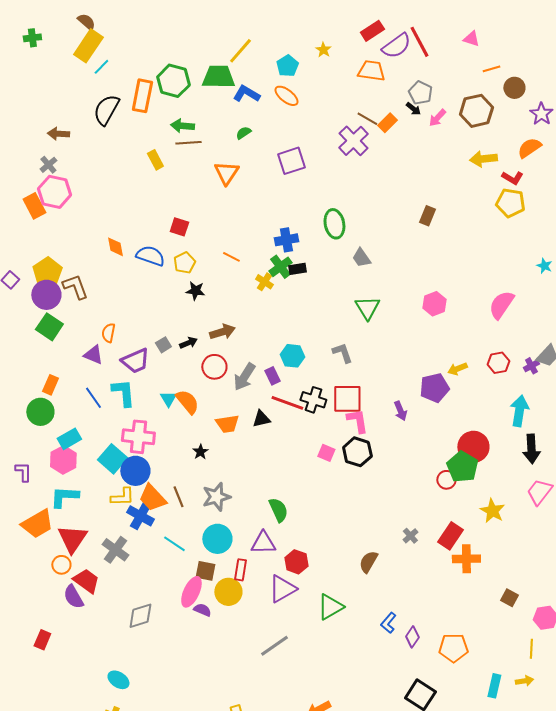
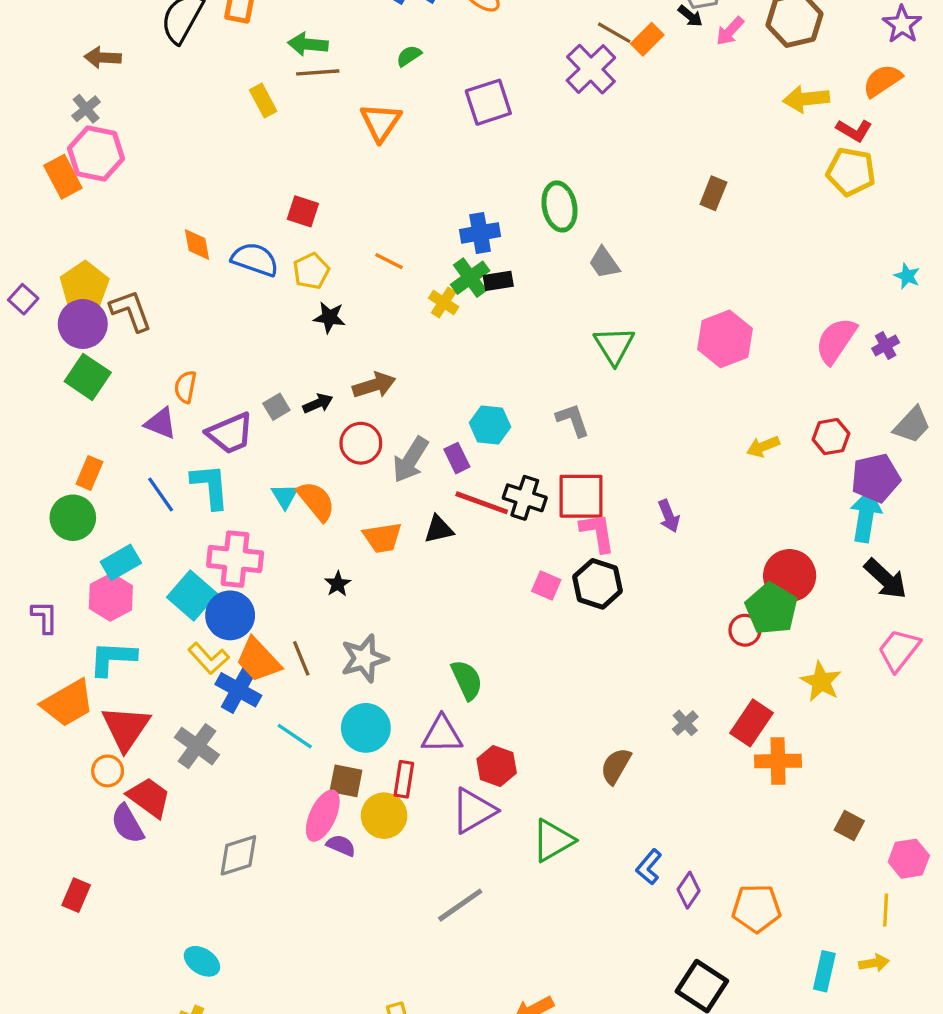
pink hexagon: (434, 304) -> (725, 339), size x1.4
purple cross: (531, 366) -> (886, 346), moved
purple pentagon: (434, 388) -> (876, 478), moved
black arrow: (531, 449) -> (886, 579), turned -44
yellow L-shape: (122, 497) -> (209, 658), turned 50

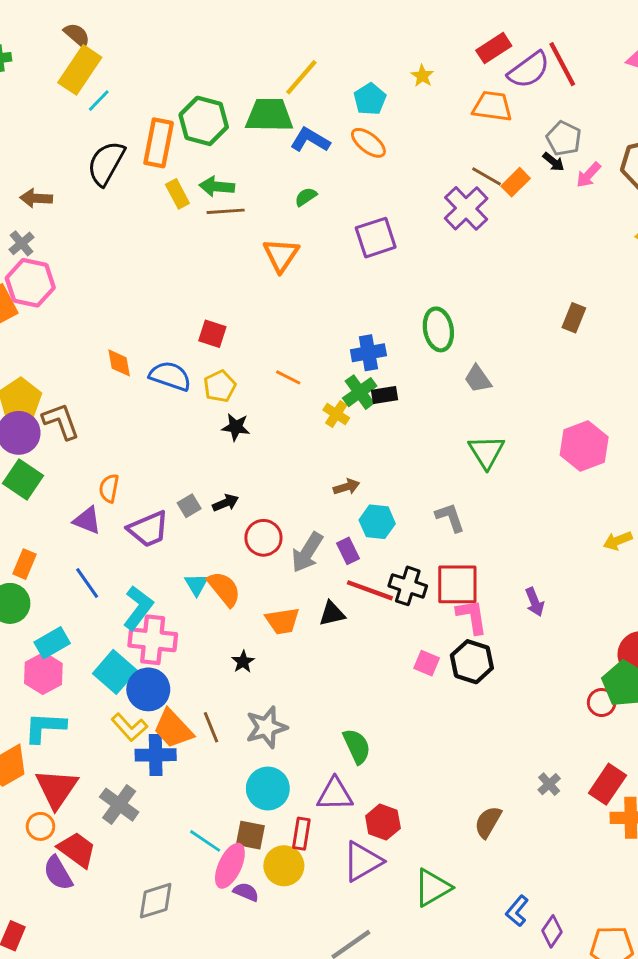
yellow rectangle: (263, 101) -> (177, 194), moved
brown arrow: (374, 385) -> (347, 487), moved, size x0.7
cyan L-shape: (210, 486) -> (138, 608), moved, turned 42
blue cross: (238, 690) -> (156, 755), turned -30
cyan line: (295, 736) -> (205, 841), moved

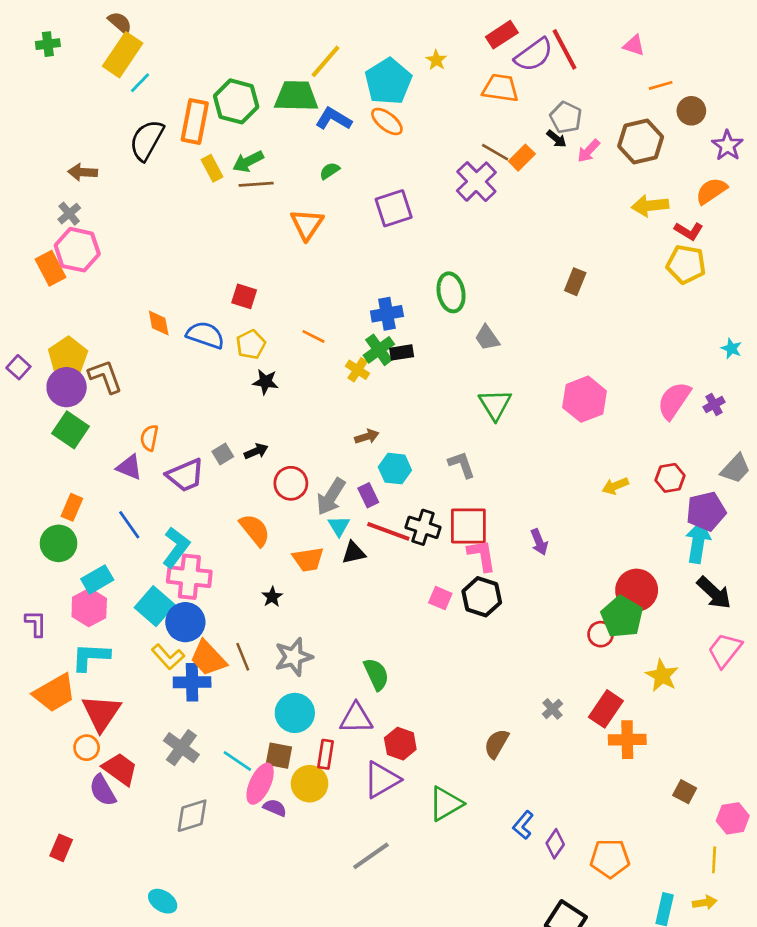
cyan pentagon: (370, 99) -> (388, 81), size x1.6
green arrow: (217, 187) -> (248, 162), turned -32
cyan triangle: (196, 584) -> (339, 526), moved
gray cross: (119, 805) -> (181, 748), moved

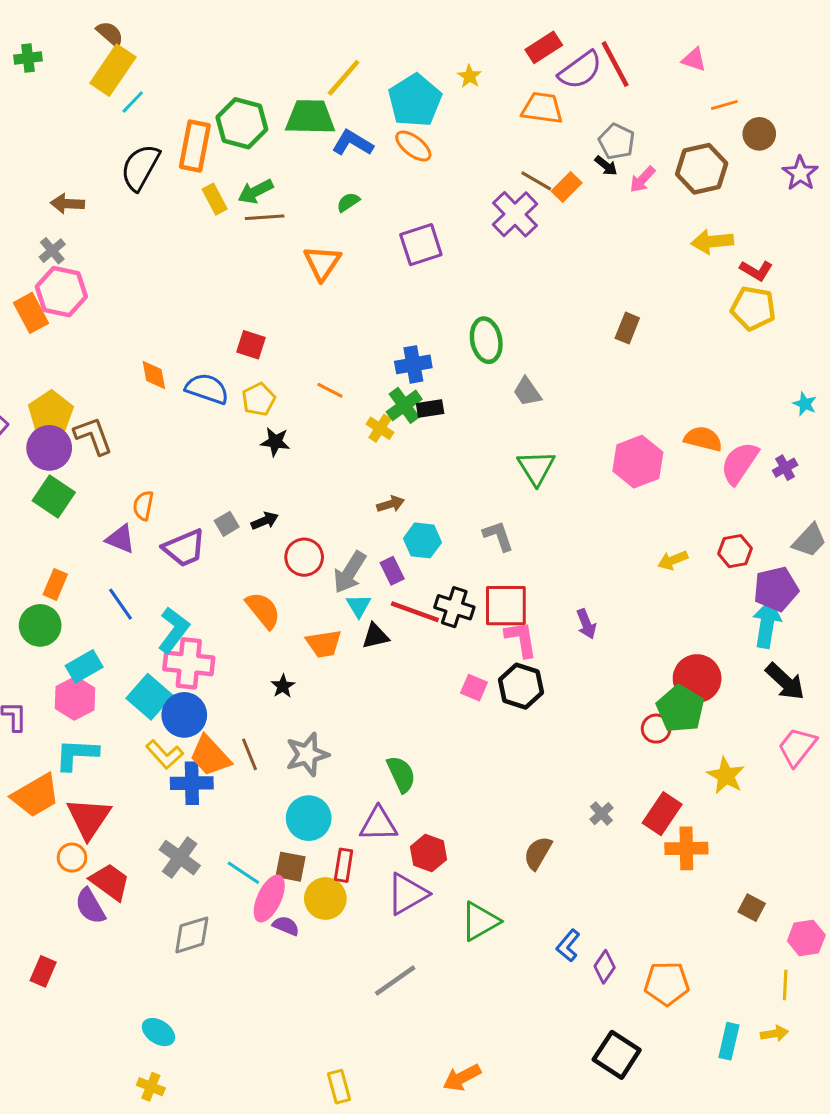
orange semicircle: (711, 191) -> (703, 439), moved, turned 48

